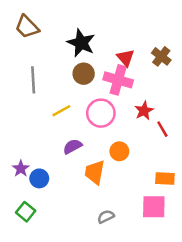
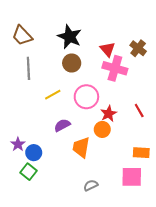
brown trapezoid: (27, 27) -> (22, 36), moved
pink cross: (118, 80) -> (115, 68), moved
red star: (144, 111) -> (109, 114), moved
green square: (26, 212) -> (28, 172), moved

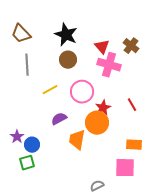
orange circle: (102, 129) -> (97, 123), size x1.5
green square: (28, 172) -> (27, 163), turned 35
gray semicircle: (91, 185) -> (97, 186), moved

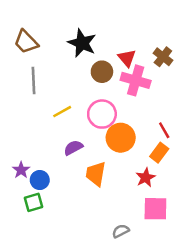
brown circle: (68, 60) -> (102, 72), moved
red star: (103, 108) -> (146, 178), moved
orange circle: (97, 123) -> (121, 138), moved
orange rectangle: (134, 145) -> (159, 153), moved, turned -56

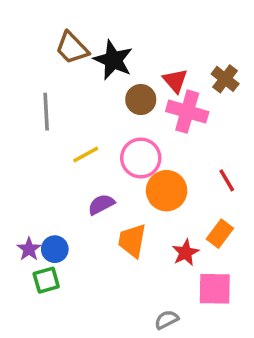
brown trapezoid: (26, 42) -> (72, 48), moved
orange rectangle: (159, 153) -> (220, 234), moved
purple star: (21, 170) -> (29, 249), moved
red star: (146, 178) -> (185, 253), moved

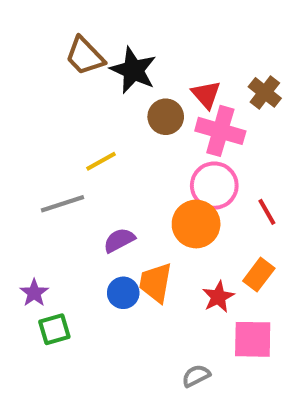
gray line: (46, 112) -> (62, 204), moved, turned 75
yellow line: (86, 155) -> (101, 161), moved
pink circle: (141, 158) -> (214, 186), moved
blue circle: (55, 249) -> (123, 293), moved

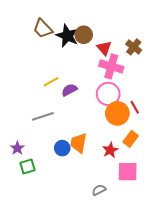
brown circle: (166, 117) -> (84, 35), moved
gray line: (62, 204) -> (43, 116), moved
orange circle: (196, 224) -> (117, 113), moved
purple semicircle: (119, 240) -> (69, 90), moved

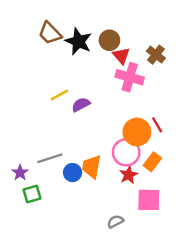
brown circle: (84, 35) -> (109, 40), moved
pink circle: (108, 94) -> (126, 152), moved
gray line: (43, 116) -> (50, 158), moved

